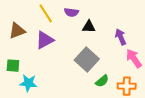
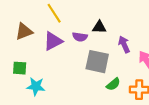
purple semicircle: (71, 12) -> (80, 37), moved
purple arrow: (121, 37) -> (124, 44), moved
gray square: (87, 59) -> (97, 62), turned -30

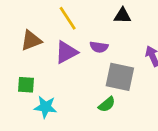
black triangle: (99, 27) -> (122, 16), moved
green semicircle: (113, 84) -> (107, 104), moved

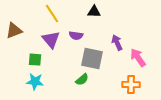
brown triangle: (31, 40) -> (14, 31), moved
purple triangle: (66, 52) -> (51, 40), turned -42
green square: (26, 85) -> (35, 60), moved

